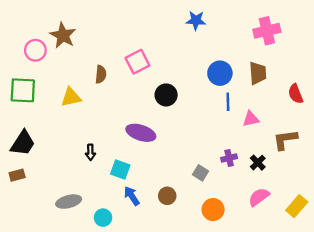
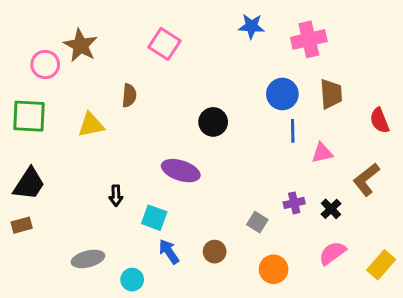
pink cross: (267, 31) -> (309, 39), moved
pink square: (137, 62) -> (165, 44), moved, turned -30
brown L-shape: (285, 140) -> (366, 179), turned -30

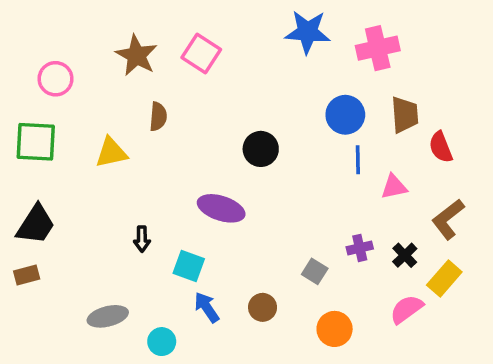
blue star: (251, 26) -> (308, 32), size x1.4
brown star: (81, 45) -> (137, 55), moved
red semicircle: (380, 120) -> (441, 147), moved
yellow rectangle: (381, 265) -> (444, 279), moved

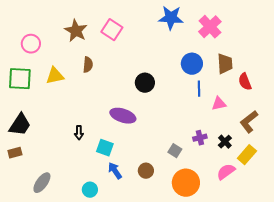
pink cross: (378, 48) -> (210, 27), turned -30
yellow triangle: (111, 153) -> (55, 76), moved
gray ellipse: (108, 316) -> (42, 183), moved, turned -40
orange circle: (335, 329) -> (186, 183), size x1.4

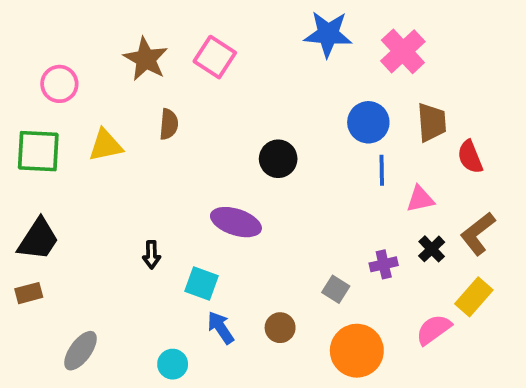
black cross: (225, 142) -> (432, 249), moved

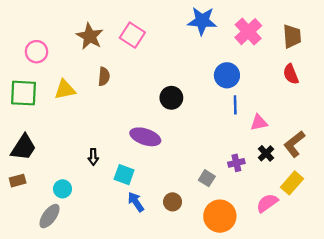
brown trapezoid: (432, 122) -> (292, 36), moved
red semicircle: (470, 157) -> (291, 74), moved
cyan circle: (173, 364) -> (63, 189), moved

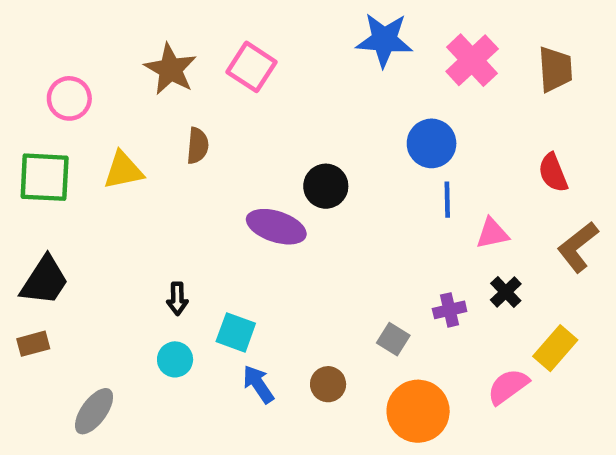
red semicircle: (291, 74) -> (553, 173), moved
purple ellipse: (145, 137) -> (276, 227), moved
brown L-shape: (294, 144) -> (578, 247), moved
cyan circle: (63, 189) -> (175, 359), moved

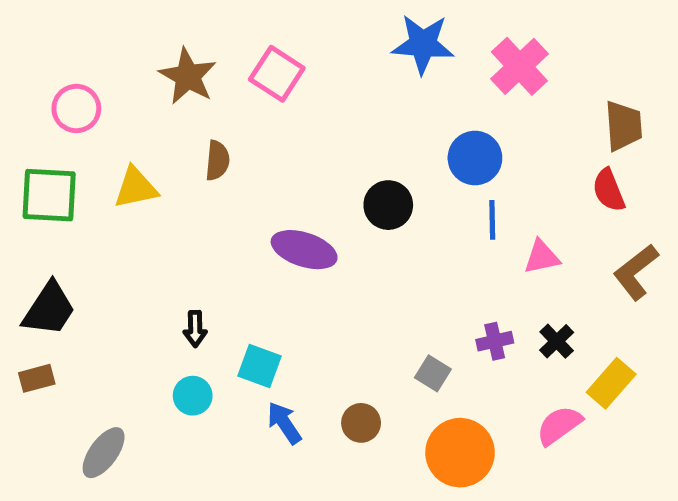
brown trapezoid: (555, 69) -> (623, 126), moved
black circle: (326, 186) -> (388, 205), moved
black cross: (506, 292) -> (557, 341), moved

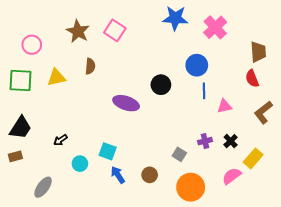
black arrow: (195, 329) -> (60, 140), moved, turned 56

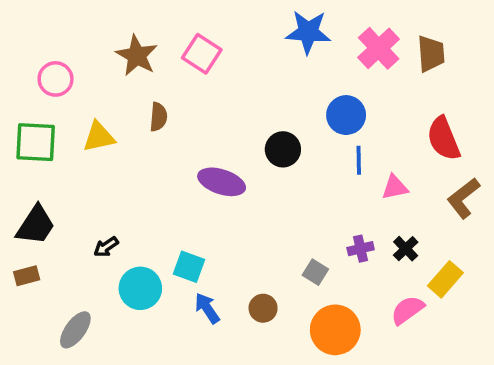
brown trapezoid: (258, 52) -> (431, 54), moved
red semicircle: (252, 79) -> (444, 139), size x1.4
cyan circle: (80, 164) -> (140, 288), size x1.5

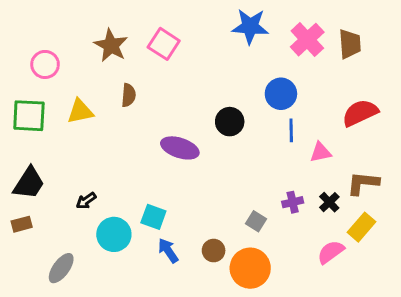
red semicircle: (444, 139) -> (360, 113), turned 87
brown L-shape: (463, 198) -> (363, 183), moved, turned 44
orange circle: (335, 330) -> (250, 268), moved

